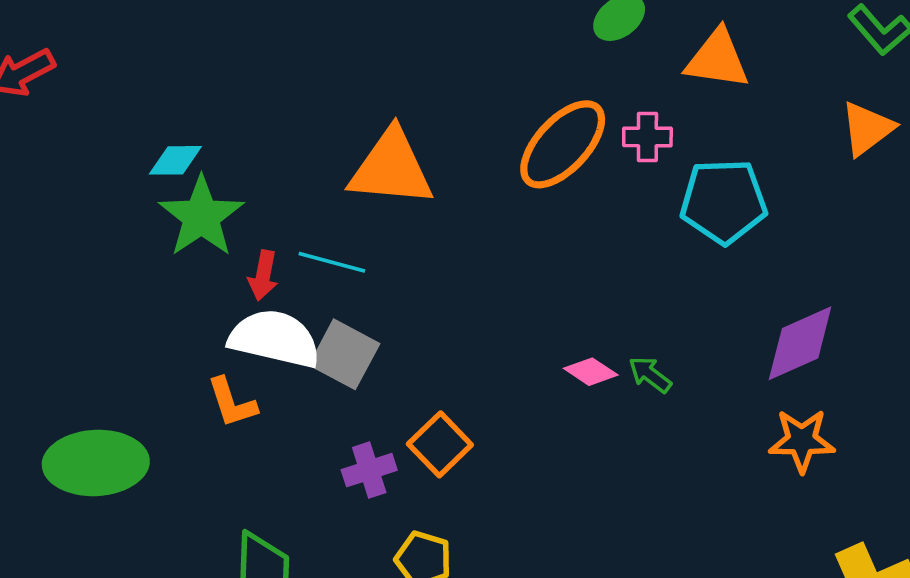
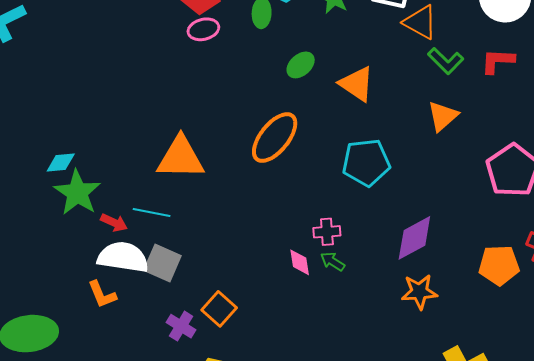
orange triangle: (717, 59) -> (357, 84), turned 30
pink cross: (647, 137) -> (327, 232), moved
red arrow: (263, 275) -> (114, 223), turned -72
pink diamond: (591, 372) -> (300, 262), turned 52
purple cross: (369, 470) -> (181, 326), turned -36

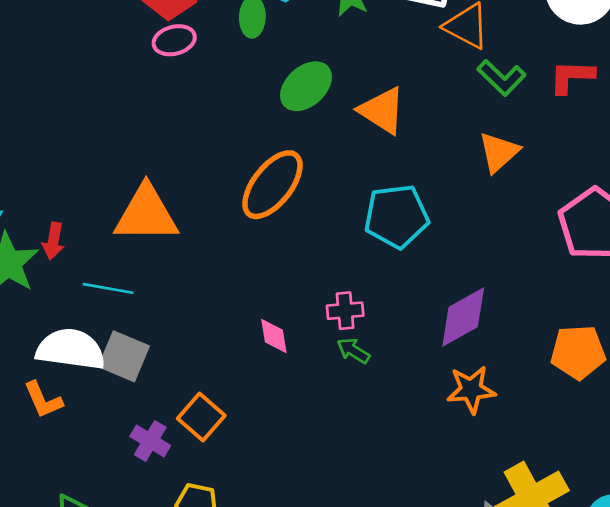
green ellipse: (301, 65) -> (306, 86), size x1.4
red arrow: (114, 223) -> (53, 241), moved, turned 76
pink diamond: (300, 262) -> (274, 336), moved

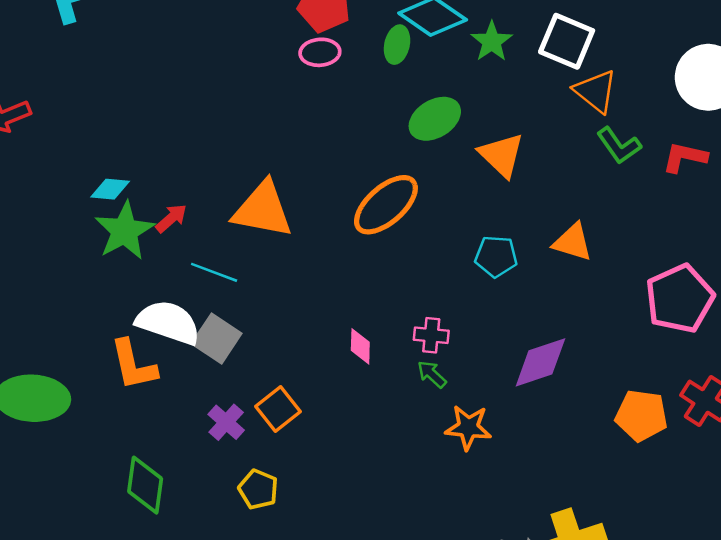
orange triangle: (499, 152) -> (573, 242), moved, turned 48
cyan pentagon: (396, 216) -> (496, 256), size x0.7
red arrow: (53, 241) -> (171, 218), turned -152
orange star: (471, 390) -> (468, 427), moved
orange L-shape: (43, 400) -> (133, 365), size x1.4

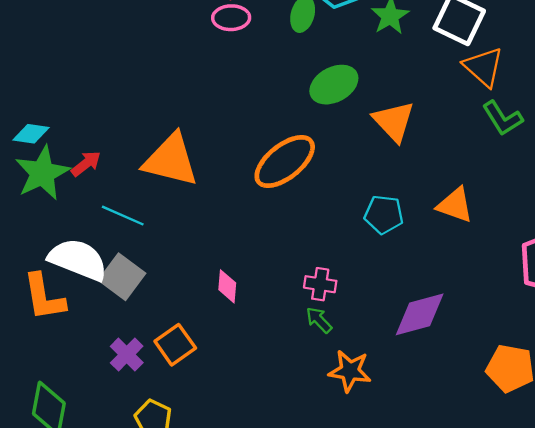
pink diamond: (360, 346) -> (227, 286), moved

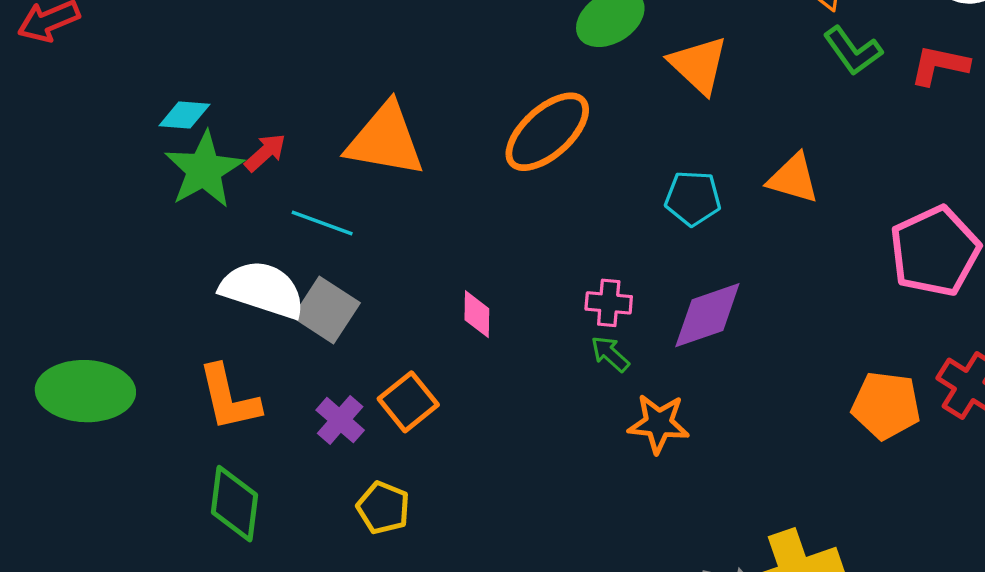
orange L-shape: (44, 297) -> (229, 398), moved
purple diamond: (420, 314) -> (707, 315), moved

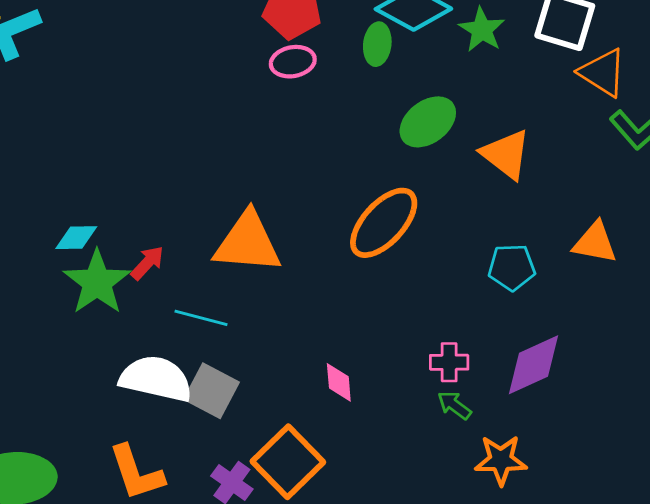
orange square: (408, 402) -> (288, 462), size x1.4

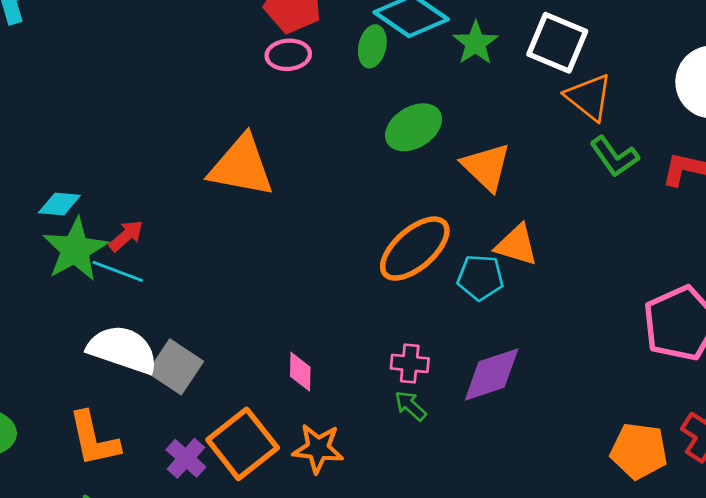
orange ellipse: (384, 223) -> (415, 249), moved
orange triangle: (248, 243) -> (241, 166), moved
orange triangle: (595, 243) -> (517, 245), moved
cyan line: (201, 318) -> (118, 271), moved
orange star: (501, 460) -> (318, 448), moved

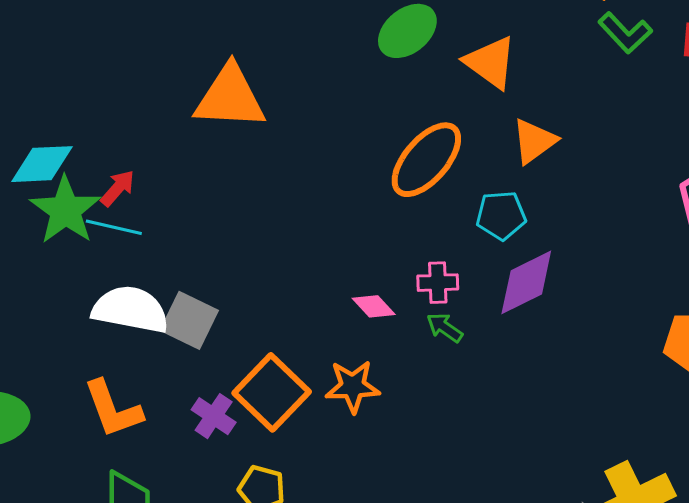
cyan diamond: (59, 204) -> (42, 164), size x1.4
orange triangle: (517, 245) -> (534, 141), turned -45
cyan pentagon: (480, 277) -> (501, 215), moved
pink diamond: (300, 372) -> (374, 306), moved, turned -36

